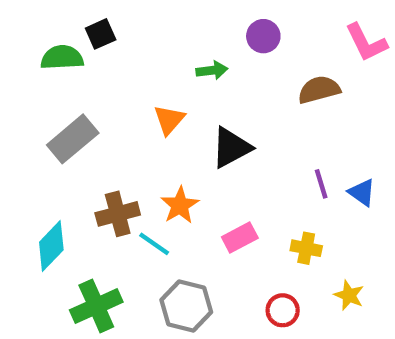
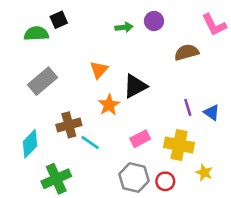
green arrow: (212, 70) -> (124, 27), moved
orange star: (180, 205) -> (109, 105), moved
yellow cross: (306, 248) -> (179, 145), size x1.6
gray hexagon: (186, 306) -> (134, 178), moved

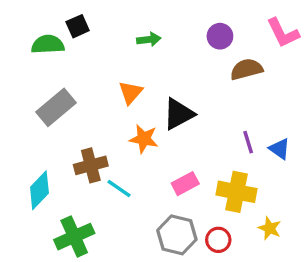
purple circle: (154, 21) -> (220, 36), moved
green arrow: (124, 27) -> (149, 39), moved
orange star: (109, 105) -> (144, 139), turned -30

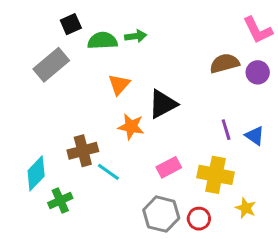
purple circle: (220, 36) -> (258, 72), moved
green semicircle: (48, 44) -> (102, 41), moved
gray rectangle: (56, 107) -> (51, 65), moved
green cross: (74, 237) -> (60, 200), moved, size x0.7

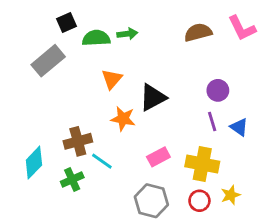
brown semicircle: (225, 63) -> (198, 32), moved
purple circle: (258, 72) -> (218, 90), moved
green cross: (60, 200) -> (72, 180), moved
yellow star: (246, 208) -> (231, 195), turned 30
red circle: (199, 219) -> (199, 201), moved

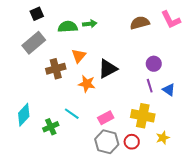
black square: (66, 23) -> (37, 14), moved
brown cross: (78, 141) -> (56, 69), moved
pink rectangle: (158, 157) -> (106, 118), moved
red circle: (199, 201) -> (132, 142), moved

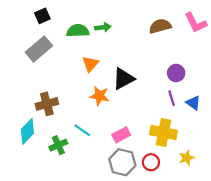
brown cross: (56, 69) -> (47, 104), moved

